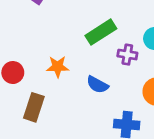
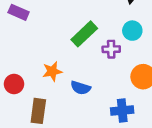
blue semicircle: (97, 85) -> (81, 88), moved

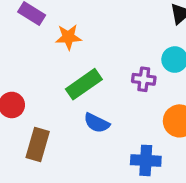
green rectangle: (84, 34) -> (84, 84), moved
orange star: (52, 71) -> (68, 37), moved

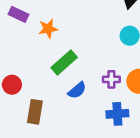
purple cross: (144, 79) -> (111, 79), moved
blue semicircle: (97, 123) -> (77, 90), turned -60

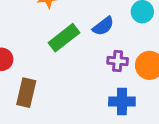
blue semicircle: (77, 90) -> (103, 26), moved

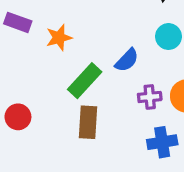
brown rectangle: (26, 93) -> (88, 122), moved

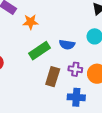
blue semicircle: (127, 60) -> (67, 45), turned 42
brown rectangle: (88, 122) -> (53, 77), moved

